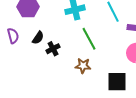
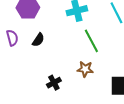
black cross: (53, 49) -> (54, 83), moved

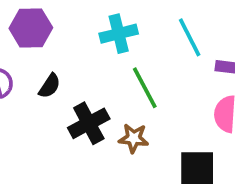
black cross: (54, 83) -> (89, 123), moved, size x1.5

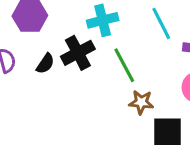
black cross: (89, 123) -> (78, 53), moved
brown star: (134, 138) -> (141, 102), moved

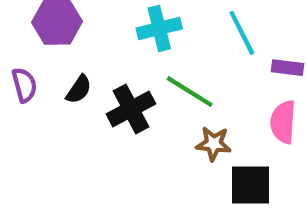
black cross: (78, 53) -> (131, 109), moved
green line: (124, 65) -> (190, 92), turned -30

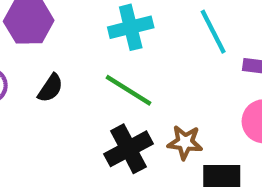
green line: (190, 92) -> (129, 90), moved
black cross: (131, 109) -> (129, 149), moved

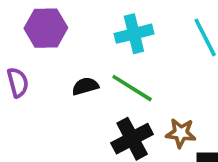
black semicircle: (50, 88) -> (85, 86), moved, turned -140

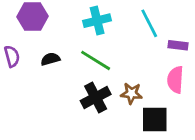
black semicircle: (85, 86) -> (50, 59), moved

